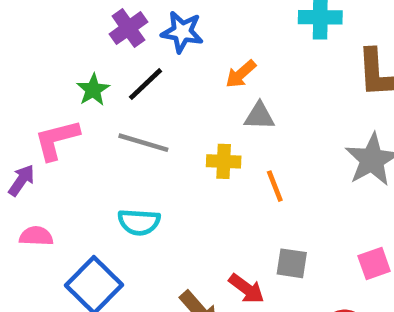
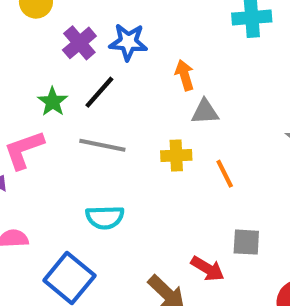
orange arrow: (241, 74) -> (185, 75), turned 120

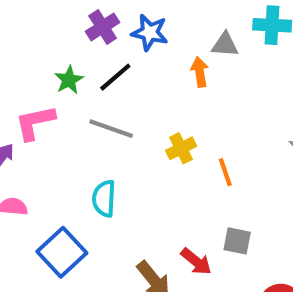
gray triangle: (205, 112) -> (225, 45), moved
yellow cross: (176, 156) -> (181, 148), turned -32
cyan semicircle: (105, 217) -> (104, 198), turned 87

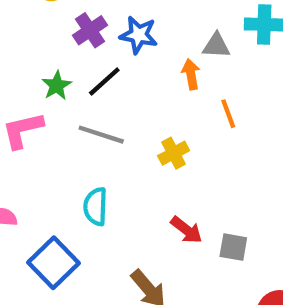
orange line: (225, 172) -> (228, 114), moved
red arrow: (196, 261) -> (186, 230), moved

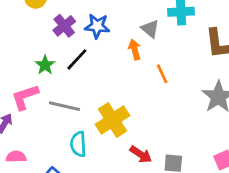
gray triangle: (216, 46) -> (150, 29), turned 42
gray line: (101, 135) -> (64, 106), moved
yellow cross: (174, 153) -> (112, 120), moved, size x1.6

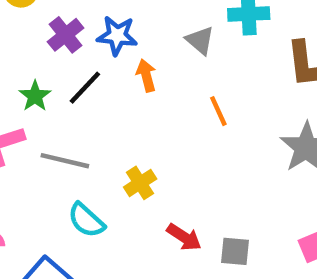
orange arrow: (135, 49) -> (146, 75), moved
yellow cross: (112, 120) -> (140, 183), size x0.6
cyan semicircle: (78, 144) -> (86, 220), turned -45

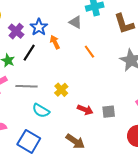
blue star: (117, 36) -> (39, 27), turned -30

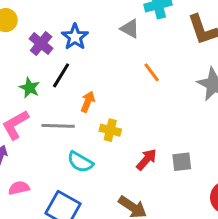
orange arrow: (55, 42) -> (88, 102), moved, turned 48
yellow cross: (61, 90) -> (110, 130), turned -32
red arrow: (85, 110) -> (147, 160), turned -70

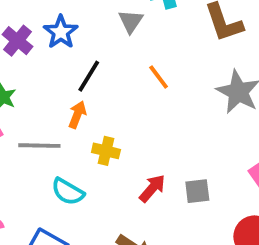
gray triangle: (130, 29) -> (131, 21), turned 36
black line: (61, 75) -> (89, 76), moved

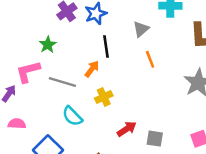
gray triangle: (131, 21) -> (141, 29), moved
black line: (89, 76) -> (106, 46), turned -55
yellow cross: (106, 151) -> (104, 97), turned 36

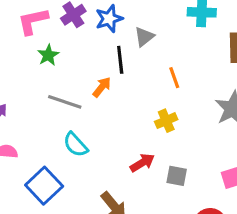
gray triangle: (141, 29) -> (144, 37), moved
pink L-shape: (28, 72) -> (33, 21), moved
yellow cross: (104, 97) -> (166, 121), moved

